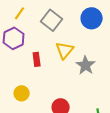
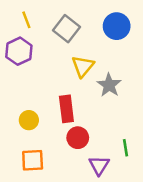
yellow line: (20, 13) -> (26, 20), turned -56
red rectangle: (37, 59) -> (66, 109), moved, size x1.5

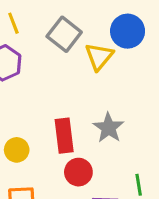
yellow triangle: (83, 66) -> (99, 56), moved
gray star: (109, 85) -> (109, 128), moved

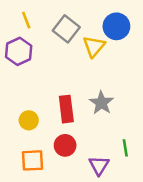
red circle: (78, 172) -> (65, 145), moved

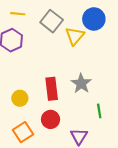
yellow line: (26, 20) -> (18, 14), turned -64
green line: (125, 148) -> (99, 111), moved
orange square: (32, 160) -> (23, 132), turned -30

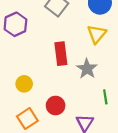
yellow triangle: (75, 36) -> (97, 34), moved
red rectangle: (52, 89) -> (61, 54), moved

